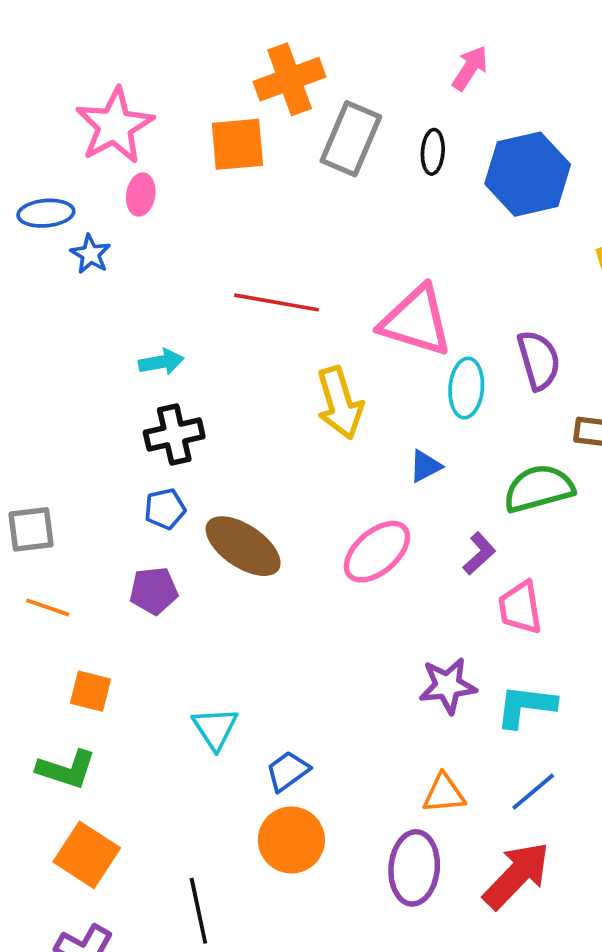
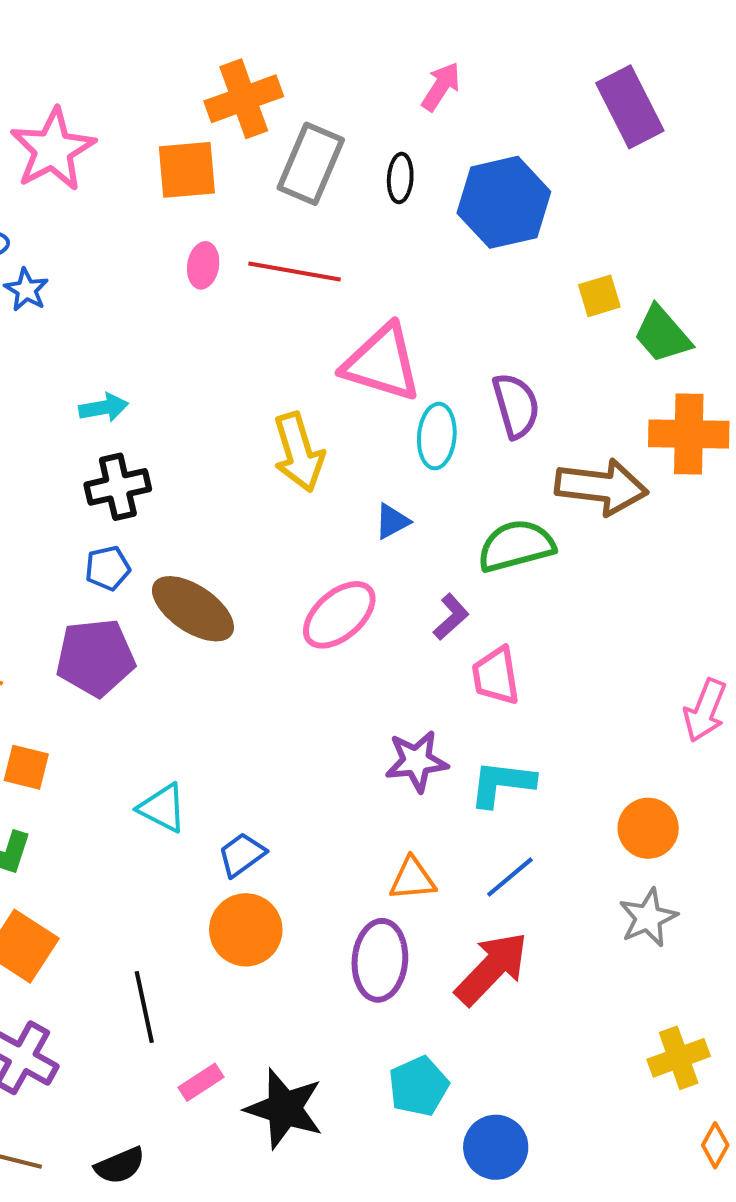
pink ellipse: (141, 195) -> (203, 265), moved
red line: (277, 302) -> (295, 271), moved
purple pentagon: (154, 591) -> (95, 658), size x1.5
cyan triangle: (215, 728) -> (162, 808), turned -30

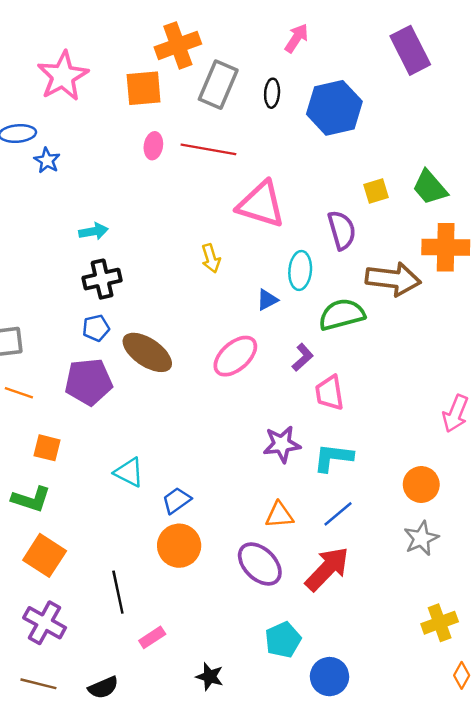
yellow square: (599, 296) -> (376, 191), moved
cyan ellipse: (437, 436) -> (300, 270), moved
yellow arrow: (299, 452) -> (211, 258), size x0.6
purple ellipse: (380, 960) -> (260, 564), turned -51
black star: (284, 1109) -> (210, 677), moved, size x0.6

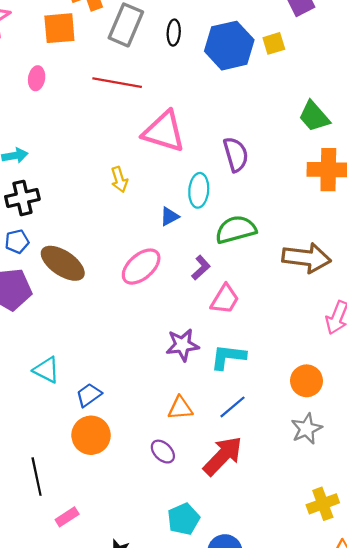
pink ellipse: (153, 146) -> (37, 78), moved
yellow square: (376, 191) -> (274, 43), moved
brown arrow: (393, 279) -> (307, 258), moved
pink trapezoid: (330, 393) -> (225, 299), turned -140
purple ellipse: (260, 564) -> (163, 452), size x0.6

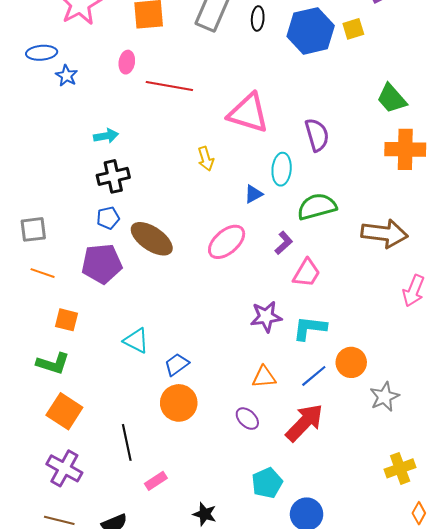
red line: (117, 83) -> (169, 86), moved
orange circle: (307, 381) -> (351, 362), moved

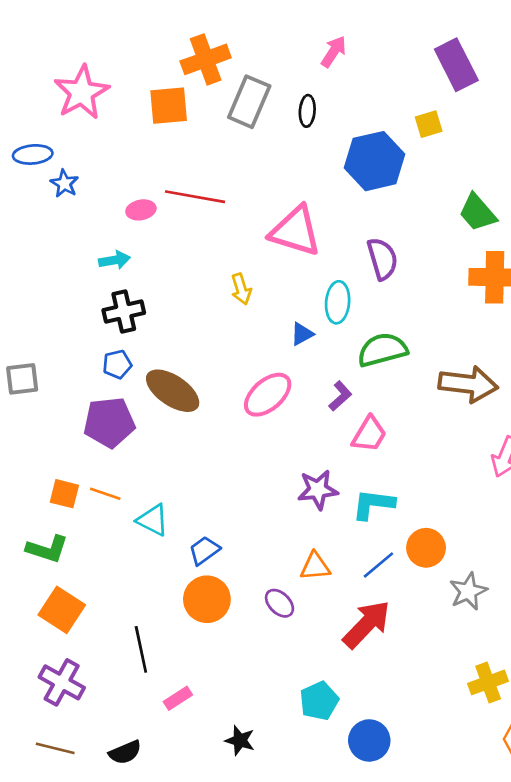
blue hexagon: (311, 31) -> (375, 161), moved
pink ellipse: (127, 62) -> (141, 210), moved, turned 70
orange line: (43, 273) -> (105, 494), moved
purple ellipse: (247, 419) -> (280, 603), moved

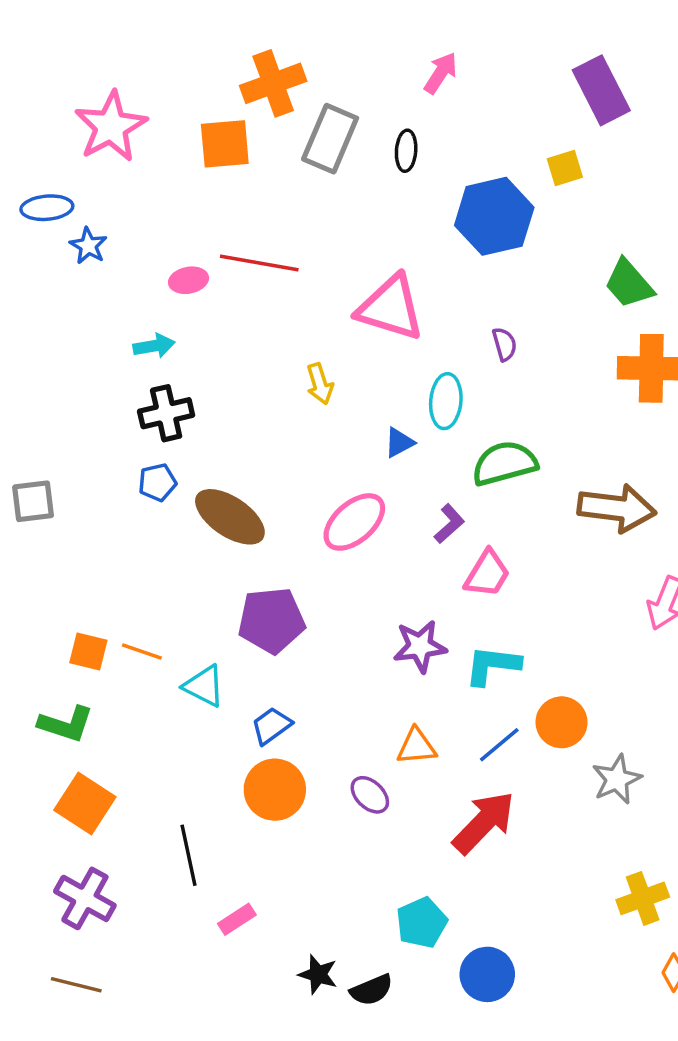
purple semicircle: (382, 259) -> (505, 344), size x0.6
purple pentagon: (109, 422) -> (271, 620), moved
black semicircle: (125, 752) -> (372, 990), moved

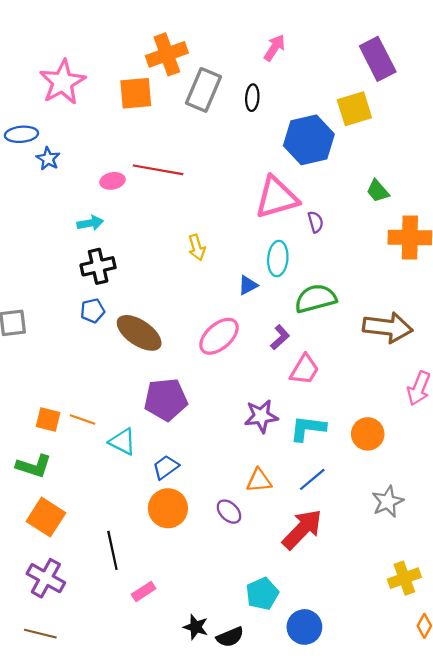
yellow square: (565, 168) -> (354, 109), size x1.5
green trapezoid: (629, 284) -> (378, 191), moved, size x0.7
pink triangle: (391, 308) -> (277, 198), moved, turned -33
orange circle: (561, 722) -> (368, 434), moved

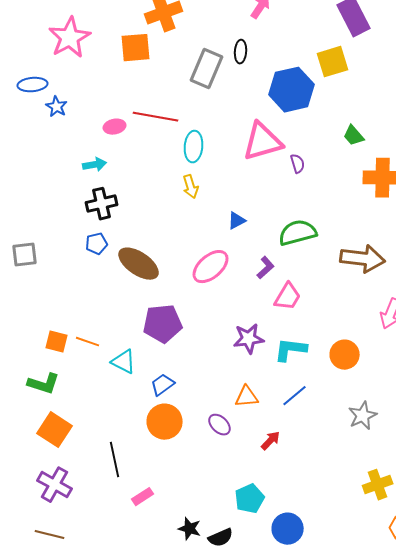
gray rectangle: (203, 90) -> (207, 69), moved
cyan ellipse: (278, 259) -> (194, 147), moved
red arrow: (302, 529) -> (271, 441), moved, size x0.5

